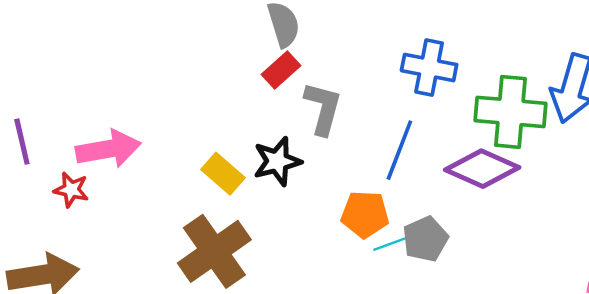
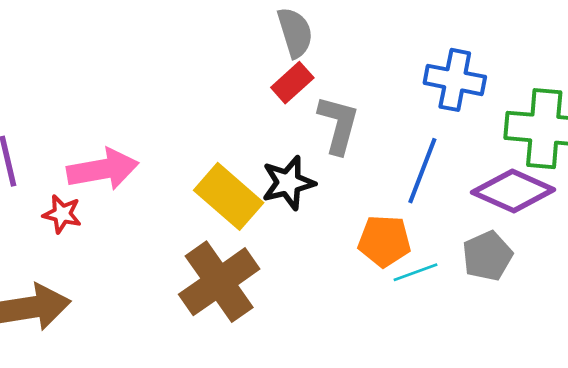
yellow rectangle: (223, 174) -> (229, 196), size x1.4
gray pentagon: (425, 239) -> (487, 256), moved

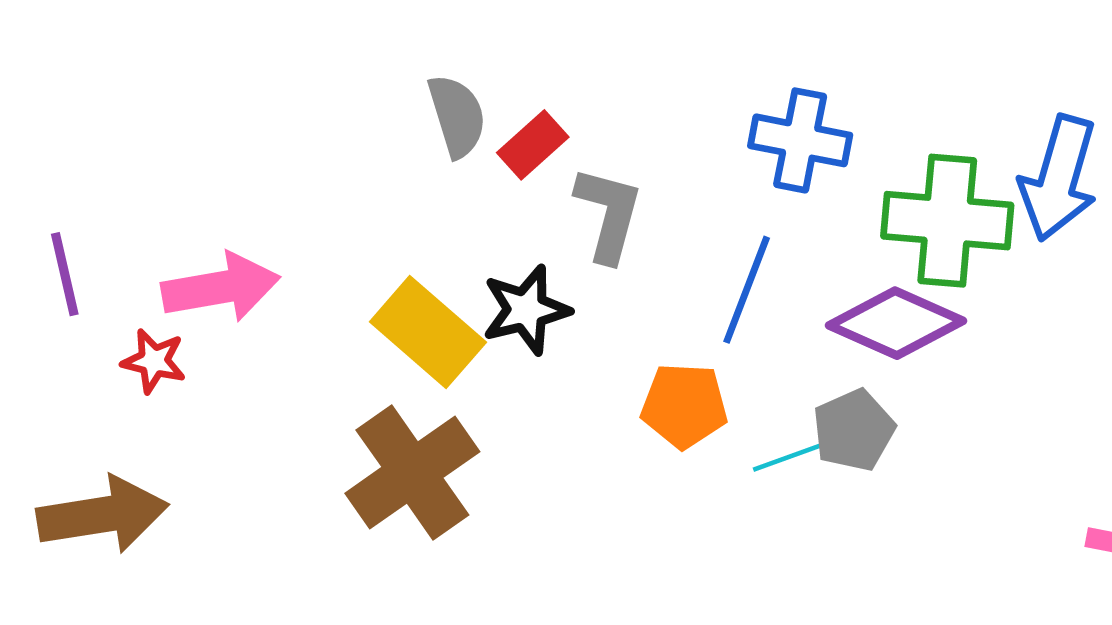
gray semicircle: (295, 33) -> (457, 116), moved
cyan line: (416, 272) -> (789, 457), moved

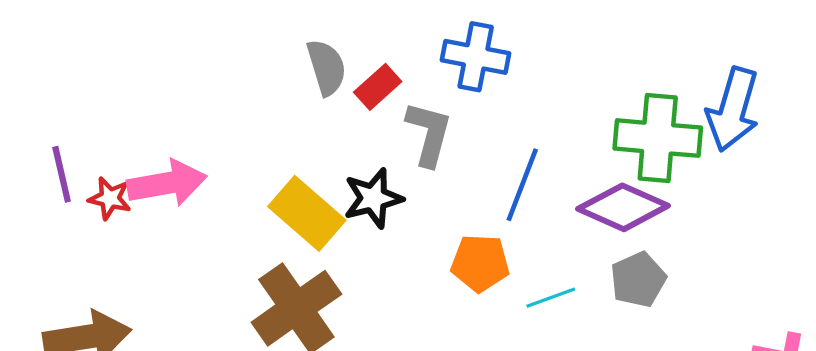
blue cross: (800, 140) -> (476, 57), moved
red star: (154, 361) -> (110, 198), moved
gray pentagon: (854, 430) -> (638, 280), moved

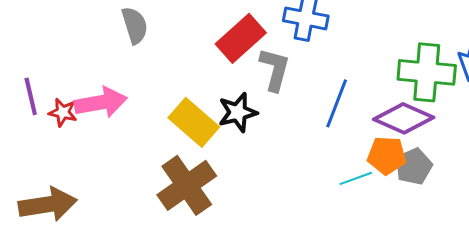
gray semicircle: (326, 67) -> (135, 25), moved
red rectangle: (378, 87) -> (241, 38), size x1.6
orange pentagon: (480, 263) -> (387, 155), moved

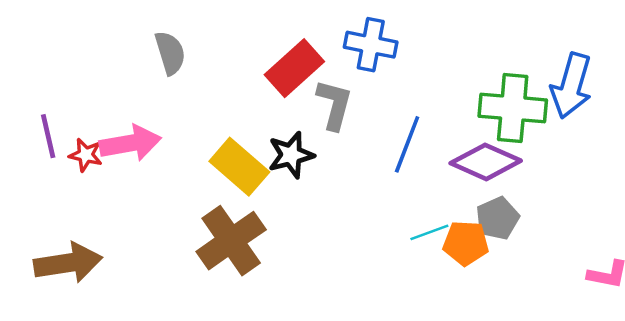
orange pentagon: (387, 155) -> (466, 243), moved

